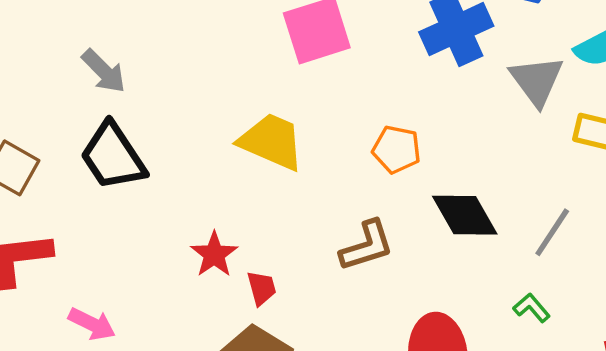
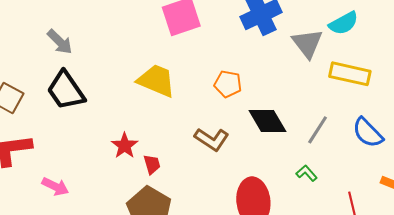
brown L-shape: (367, 246) -> (212, 139), turned 52

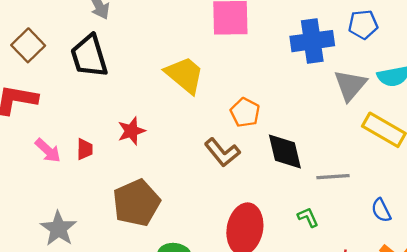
orange pentagon: (228, 84) -> (245, 112), moved
gray line: (318, 130) -> (333, 177), turned 36
blue semicircle: (368, 133) -> (381, 210), moved, size x0.7
red trapezoid: (152, 164) -> (85, 149), moved

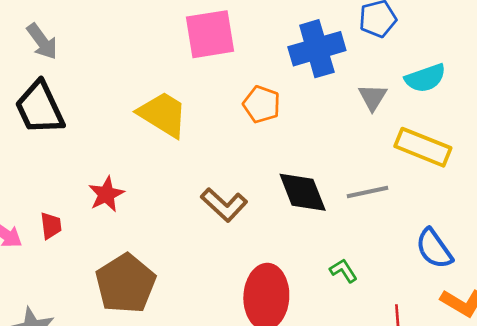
gray triangle: (350, 85) -> (373, 97), size x0.7
orange pentagon: (245, 112) -> (262, 104), moved
gray line: (333, 177) -> (368, 192), moved
blue semicircle: (381, 210) -> (434, 249), size x1.4

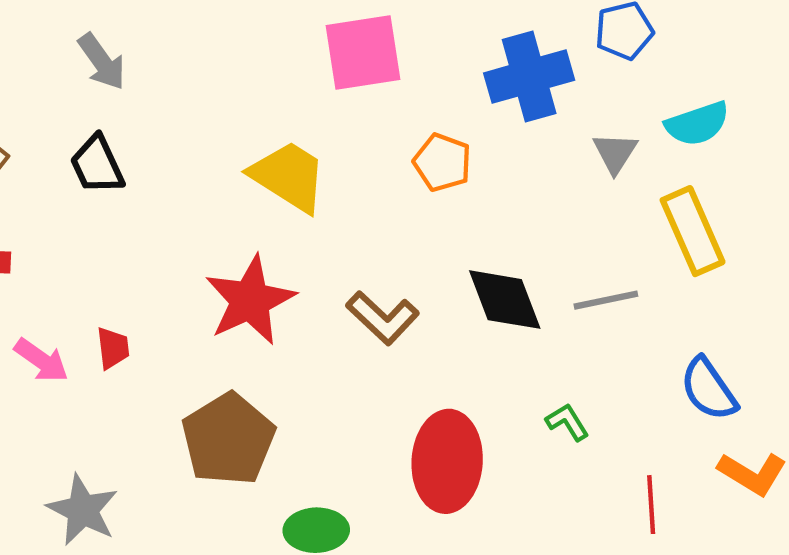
black trapezoid: (40, 108) -> (97, 165), size x0.7
yellow rectangle: (423, 147) -> (693, 231), turned 44
red star: (106, 194) -> (250, 300), moved, size x1.6

